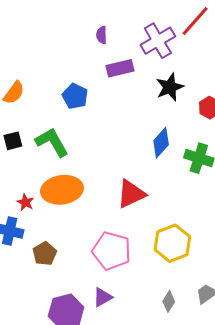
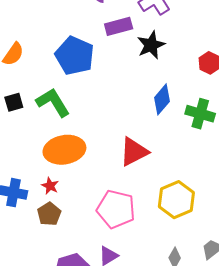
black star: (170, 87) -> (151, 45), moved
blue pentagon: (75, 96) -> (75, 56), size x1.5
red star: (25, 202) -> (50, 186), moved

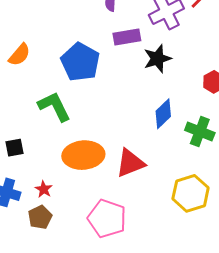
black square: (14, 102) -> (14, 148), moved
orange ellipse: (64, 150) -> (83, 155), moved
yellow hexagon: (176, 200) -> (191, 193), moved

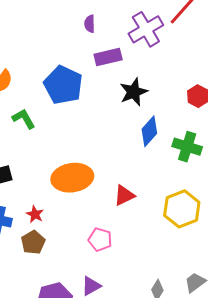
black star: (157, 59) -> (134, 92), moved
green L-shape: (54, 106) -> (24, 119), moved, size x0.7
red triangle: (130, 163) -> (124, 195), moved, size x0.7
pink pentagon: (107, 219) -> (100, 239), size x0.6

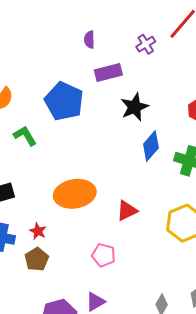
purple cross: (146, 29) -> (146, 44), size x0.6

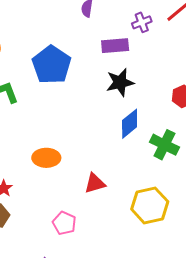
purple rectangle: (108, 73) -> (115, 46), moved
orange ellipse: (75, 194) -> (46, 158), size x0.7

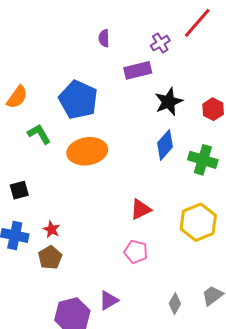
black star: (120, 82) -> (169, 102), moved
orange ellipse: (46, 158) -> (87, 151), moved, size x1.4
pink pentagon: (64, 223) -> (136, 252), moved

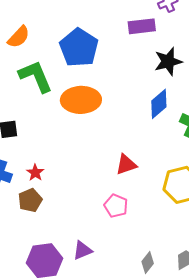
green L-shape: (39, 134) -> (36, 76), size x1.5

